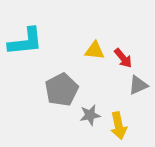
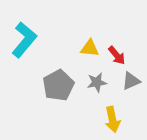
cyan L-shape: (25, 42) -> (24, 40), turned -44
gray star: (90, 115) -> (97, 82), moved

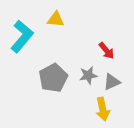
yellow triangle: (90, 48) -> (56, 19), moved
gray triangle: (131, 81) -> (112, 82), moved

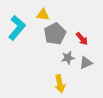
gray pentagon: (53, 78) -> (55, 34), moved
yellow arrow: (103, 109) -> (60, 84), moved

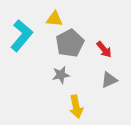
gray star: (68, 58) -> (61, 75), moved

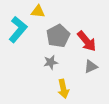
yellow triangle: (55, 19) -> (38, 12), moved
red arrow: (104, 49) -> (87, 41), size x1.5

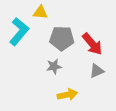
gray pentagon: (58, 36) -> (62, 38), turned 30
yellow arrow: (63, 89) -> (67, 95), turned -90

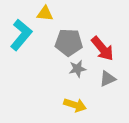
gray star: (54, 66) -> (77, 69), moved
yellow arrow: (67, 95) -> (75, 105), turned 30

